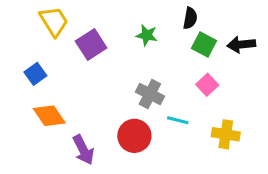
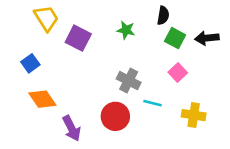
purple square: (91, 45) -> (78, 38), turned -30

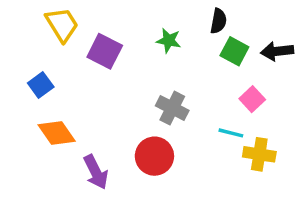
pink square: (178, 73) -> (252, 99), moved
cyan line: (153, 103) -> (231, 133), moved

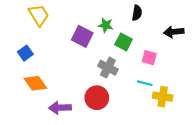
purple square: (105, 51) -> (82, 36), moved
green square: (234, 51) -> (124, 42), moved
pink square: (252, 99) -> (149, 58), moved, turned -32
purple arrow: (96, 172) -> (60, 108), turned 115

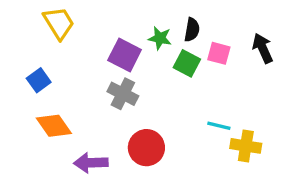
black semicircle: (137, 13) -> (192, 30), moved
black arrow: (174, 32) -> (263, 48), turned 72
pink square: (149, 58) -> (219, 53), moved
gray cross: (108, 68) -> (123, 94), moved

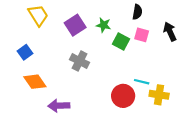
black semicircle: (192, 30) -> (137, 12), moved
purple square: (125, 55) -> (75, 25), moved, turned 30
red circle: (146, 148) -> (123, 96), moved

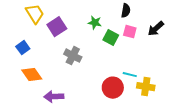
purple square: (75, 25) -> (57, 27), moved
black arrow: (170, 32) -> (156, 29), turned -108

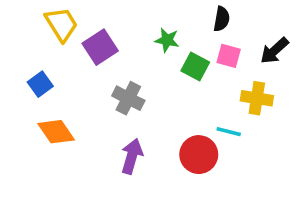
yellow cross: (146, 87) -> (257, 98), moved
purple arrow: (54, 97) -> (132, 156), moved, turned 108

